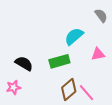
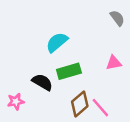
cyan semicircle: (74, 36) -> (57, 42), moved
black semicircle: (24, 63) -> (42, 82), moved

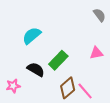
cyan semicircle: (57, 42) -> (32, 36), moved
green rectangle: (69, 71) -> (58, 60), turned -30

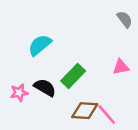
pink star: (13, 86) -> (19, 93), moved
brown diamond: (68, 88) -> (85, 111), turned 45

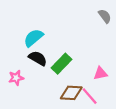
pink triangle: (121, 67) -> (100, 73), moved
black semicircle: (45, 88) -> (38, 58), moved

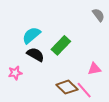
green rectangle: (62, 64) -> (61, 45), moved
brown diamond: (71, 93) -> (67, 87), turned 40

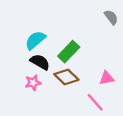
pink star: (15, 73) -> (33, 83), moved
brown diamond: (67, 87) -> (66, 77), moved

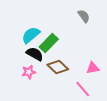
gray semicircle: (111, 17) -> (84, 16), moved
green rectangle: (69, 52) -> (49, 43), moved

